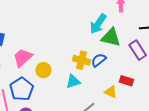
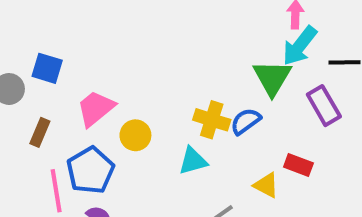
cyan arrow: (98, 24) -> (300, 46), moved
green triangle: (111, 37) -> (272, 78), turned 45

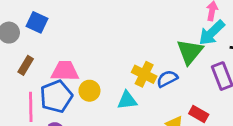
pink trapezoid: (96, 108) -> (65, 71), moved, turned 32
yellow circle: (135, 135) -> (89, 91), moved

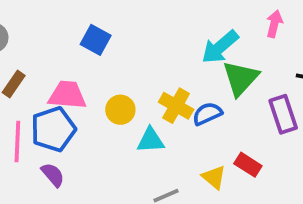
blue square: (37, 22) -> (96, 40), moved
cyan arrow: (212, 33) -> (220, 47), moved
yellow circle: (89, 91) -> (120, 110), moved

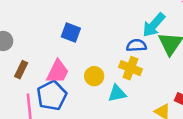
pink trapezoid: (67, 95) -> (58, 72), turned 120
blue semicircle: (207, 114) -> (136, 45), moved, turned 30

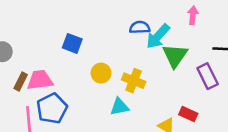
blue semicircle: (136, 45) -> (140, 27), moved
pink trapezoid: (58, 72) -> (40, 80), moved, turned -124
yellow circle: (94, 76) -> (101, 73), moved

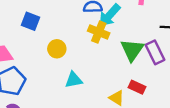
green triangle: (175, 56) -> (132, 50), moved
yellow cross: (134, 81) -> (99, 32), moved

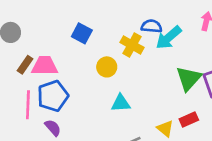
yellow cross: (99, 32) -> (132, 45), moved
red rectangle: (137, 87) -> (189, 120), turned -56

